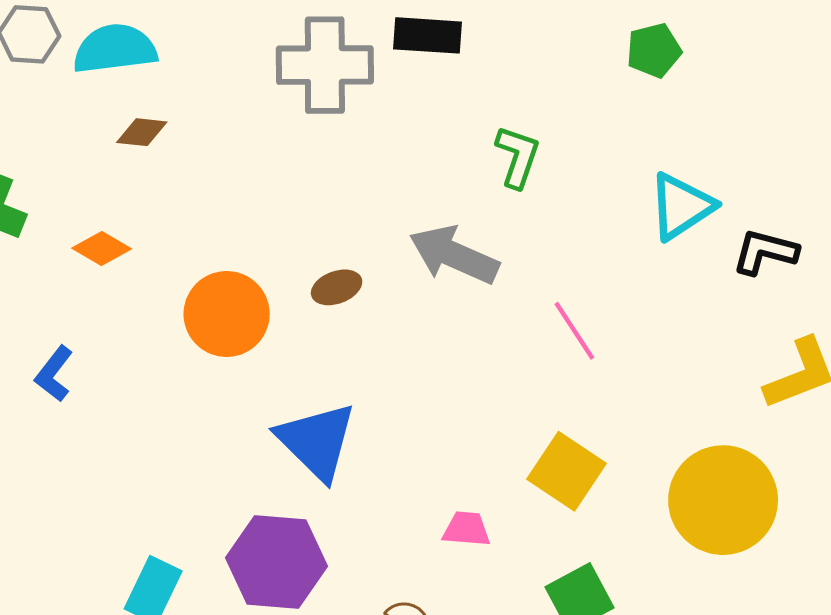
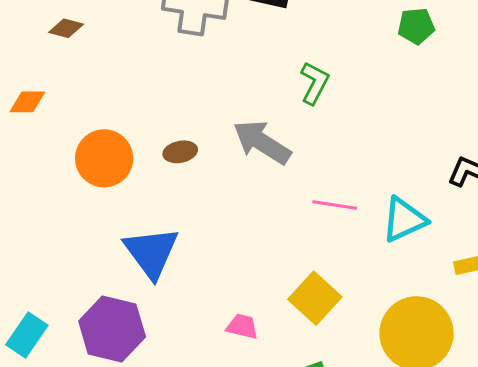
cyan triangle: (681, 206) -> (404, 220), moved
orange diamond: (102, 249) -> (27, 102), turned -39
pink line: (574, 331) -> (335, 205), turned -57

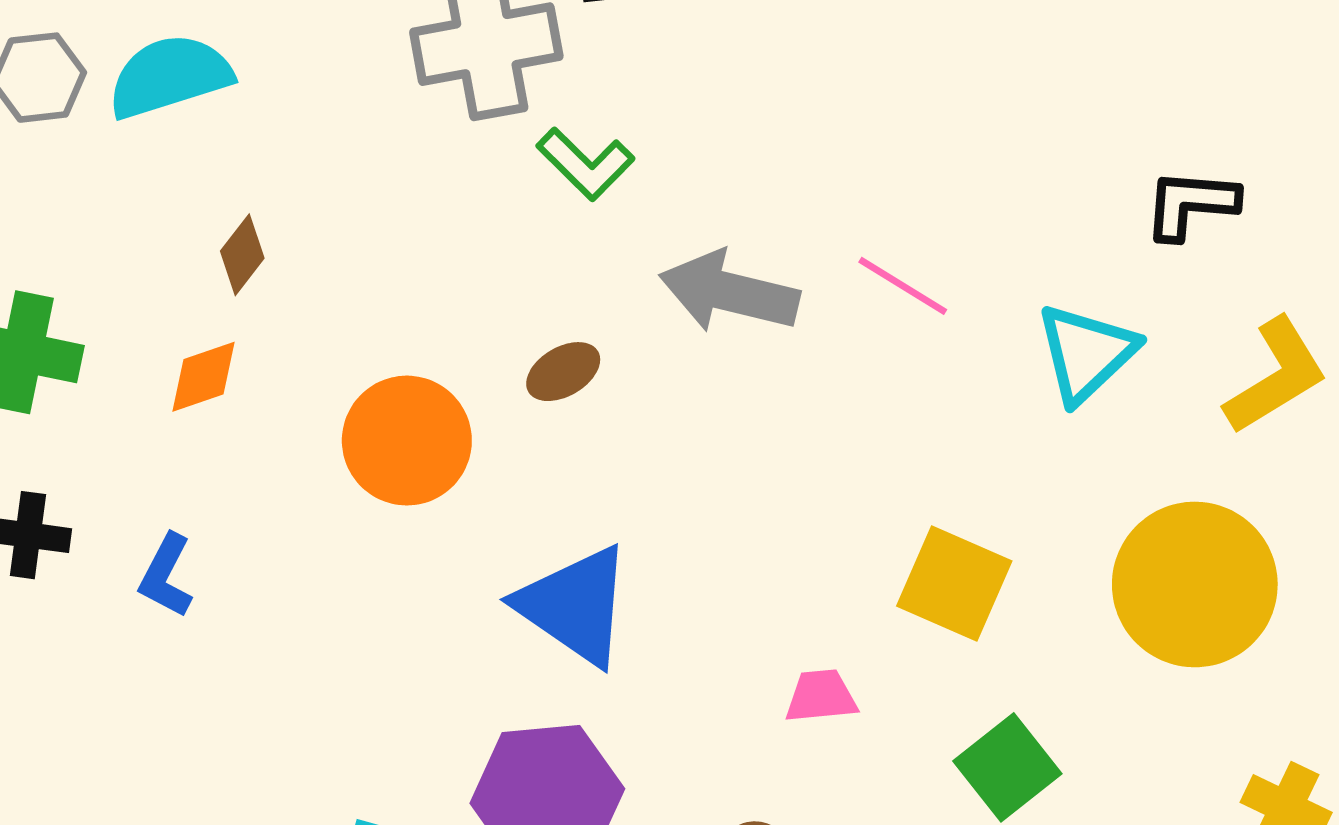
brown diamond: (66, 28) -> (242, 255), moved, turned -48
green L-shape: (314, 83) -> (586, 164), moved, turned 126
pink line: (335, 205) -> (903, 286), moved, turned 42

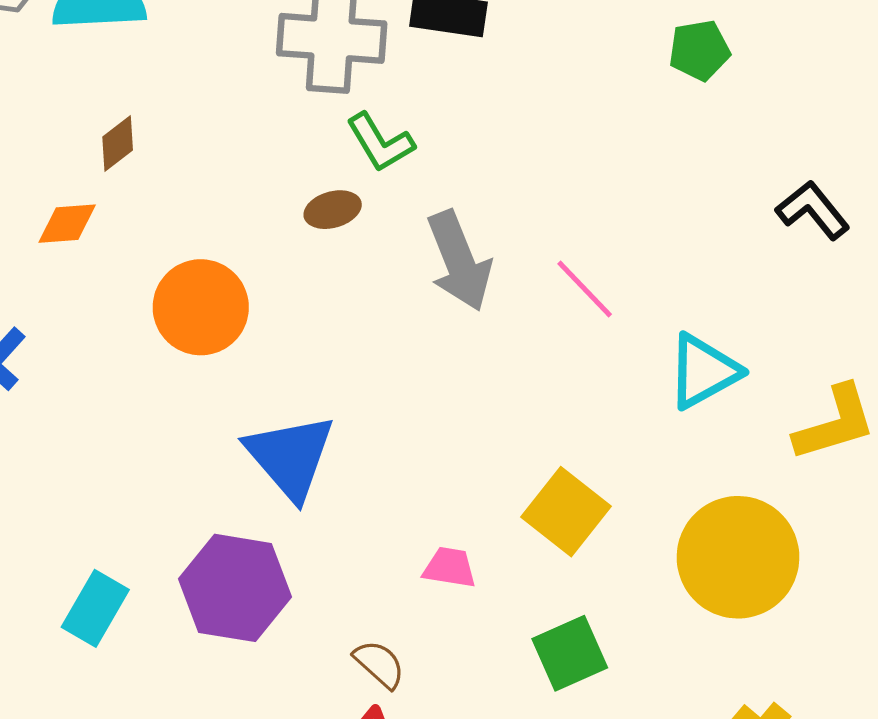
black L-shape: (1191, 204) -> (813, 210), moved, turned 32
gray arrow: (729, 292) -> (459, 261), turned -140
brown ellipse: (563, 372) -> (333, 210), moved

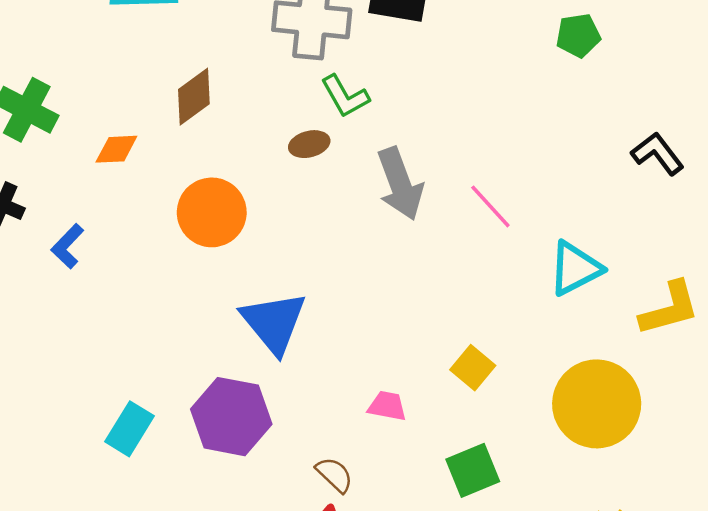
brown diamond: (118, 144) -> (194, 97), moved, size x1.4
yellow square: (566, 512) -> (473, 368), size x0.7

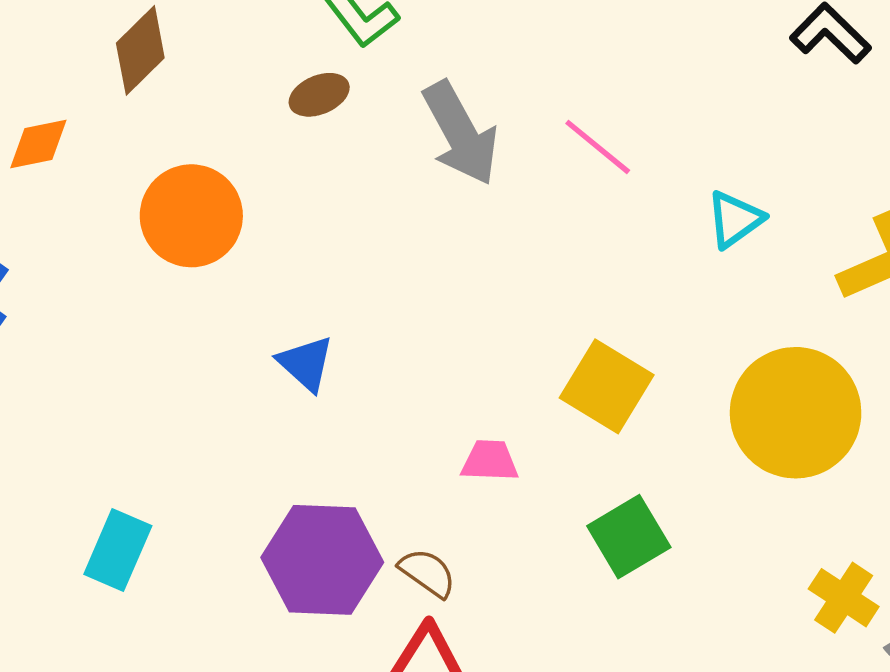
cyan triangle: (575, 268) -> (735, 219), size x0.7
blue triangle: (274, 322) -> (306, 363), size x0.6
yellow square: (473, 368) -> (607, 386), size x1.4
purple hexagon: (231, 417) -> (322, 560), moved

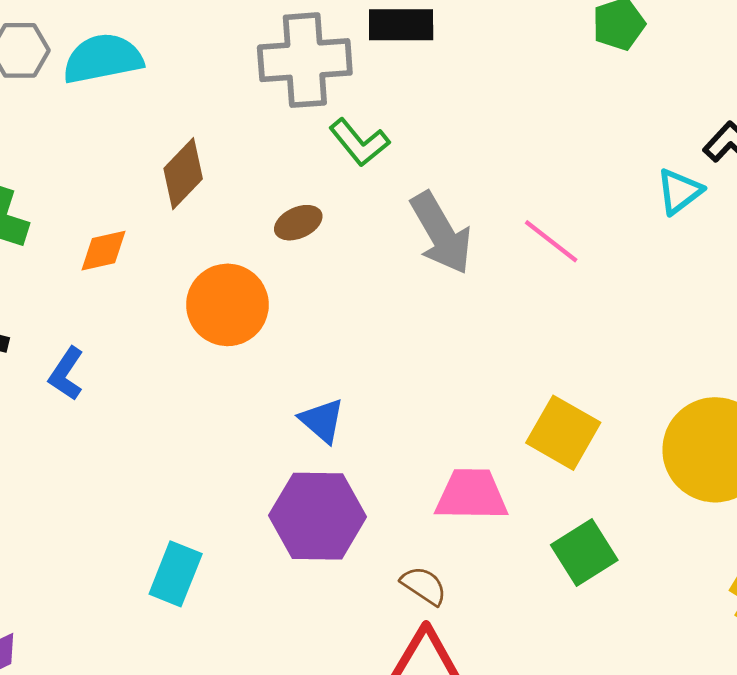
brown ellipse: (319, 95) -> (298, 223), moved
cyan triangle: (735, 219) -> (679, 191), moved
pink trapezoid: (490, 461) -> (471, 495), size x1.6
purple hexagon: (322, 560) -> (318, 516), moved

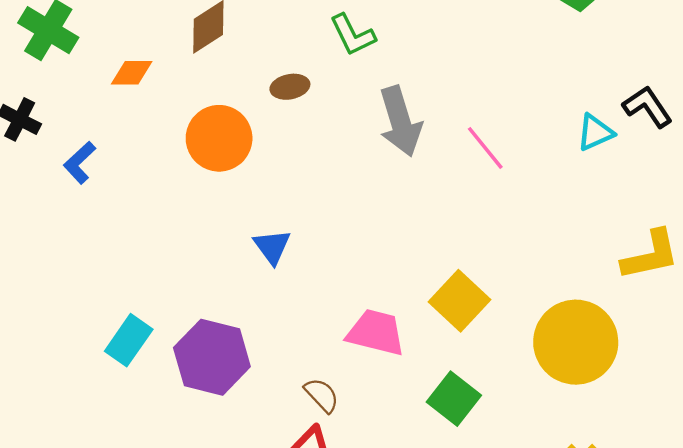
purple hexagon: (318, 516) -> (212, 357), moved
green square: (584, 552) -> (454, 399), turned -33

